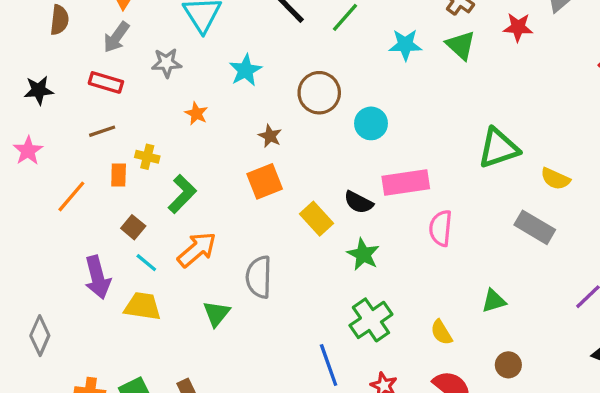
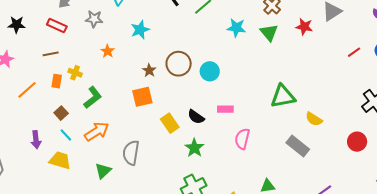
brown circle: (319, 93) -> (179, 64), moved
pink rectangle: (406, 183) -> (225, 109), size x0.6
purple arrow: (97, 277) -> (36, 140), size x0.7

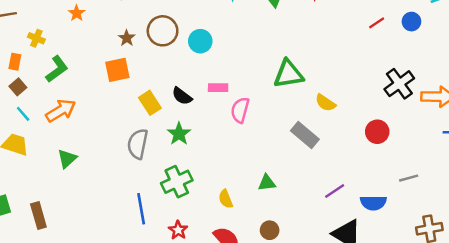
orange rectangle: (57, 81) -> (15, 62), moved
pink semicircle: (242, 139) -> (240, 110), moved
gray semicircle: (131, 153) -> (138, 144), moved

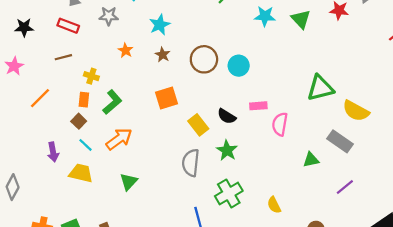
brown star: (127, 38) -> (163, 55), moved
orange rectangle: (15, 62) -> (84, 100), moved
yellow semicircle: (325, 103) -> (356, 111), size x1.4
green triangle: (267, 183) -> (311, 160), moved
purple line: (335, 191) -> (345, 187), moved

